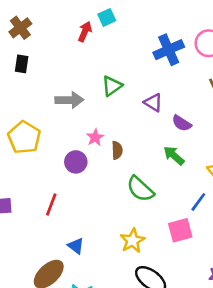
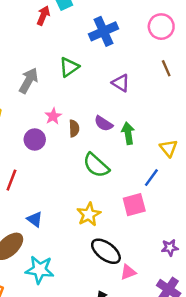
blue cross: (169, 50) -> (103, 31), moved
gray arrow: (69, 100) -> (29, 81), turned -60
purple triangle: (153, 103) -> (121, 83), moved
purple semicircle: (182, 123) -> (103, 124), moved
green arrow: (174, 155) -> (128, 133), turned 40

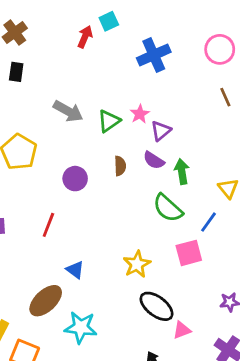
green triangle: (69, 67) -> (109, 121), moved
gray arrow: (29, 81) -> (68, 111), turned 90
purple triangle: (121, 83) -> (161, 131), moved, turned 48
pink star: (53, 116) -> (140, 114), moved
green semicircle: (96, 165) -> (168, 208), moved

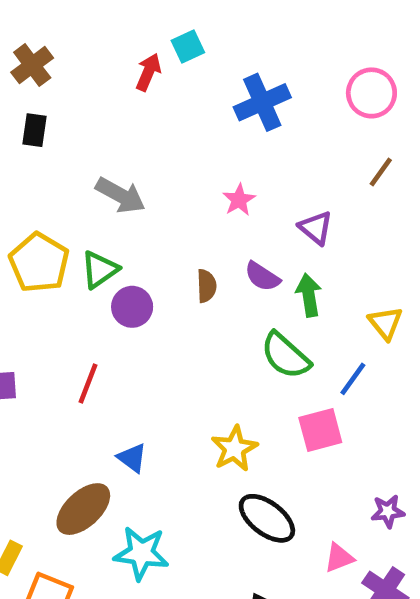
brown line: (225, 97) -> (381, 172), turned 60
green triangle: (109, 121) -> (100, 270), moved
purple triangle: (161, 131) -> (316, 228), moved, turned -40
pink triangle: (182, 330) -> (339, 558), moved

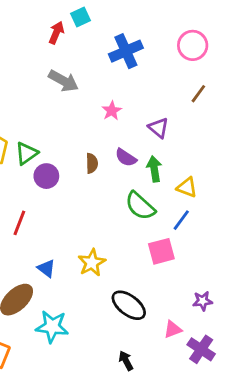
gray arrow: (120, 195) -> (63, 81), moved
yellow triangle: (385, 323) -> (187, 187), moved, turned -30
yellow star: (234, 449) -> (92, 263), moved

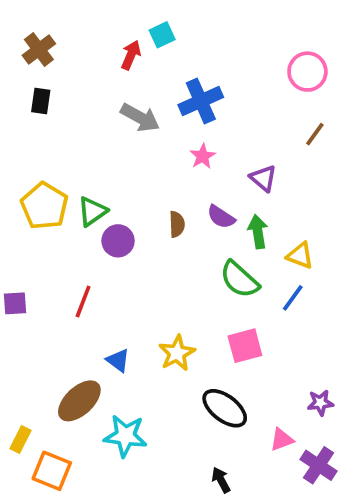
blue cross: (126, 51) -> (201, 101), moved
pink square: (161, 251) -> (245, 346), moved

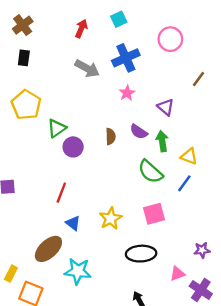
cyan square: (162, 35) -> (119, 19), moved
pink circle: (307, 72) -> (170, 39), moved
yellow pentagon: (44, 206) -> (26, 105), moved
red line: (83, 302) -> (61, 193), moved
black ellipse: (225, 408) -> (141, 254), turned -40

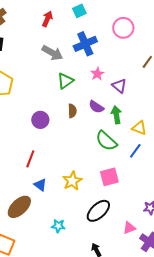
pink star: (127, 93) -> (97, 74), moved
green triangle: (57, 128) -> (65, 81), moved
black ellipse: (141, 254) -> (98, 211), turned -40
cyan star: (78, 271) -> (58, 226), moved, size x0.6

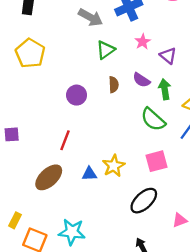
blue triangle: (40, 185) -> (89, 174), moved, turned -40
brown ellipse: (19, 207) -> (49, 177), moved
cyan star: (58, 226) -> (72, 232), moved, size x1.6

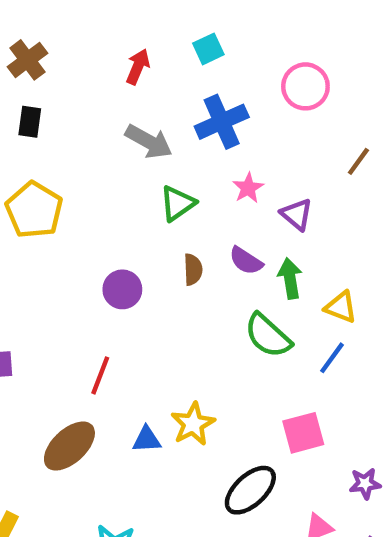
pink square: (157, 161) -> (303, 433), moved

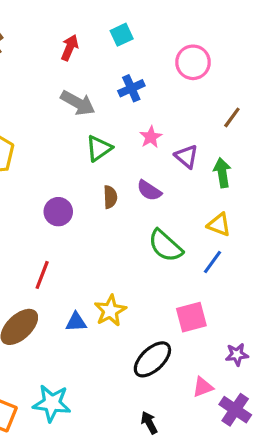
blue cross: (222, 122) -> (131, 88), size x0.7
green arrow: (290, 278) -> (222, 173), moved

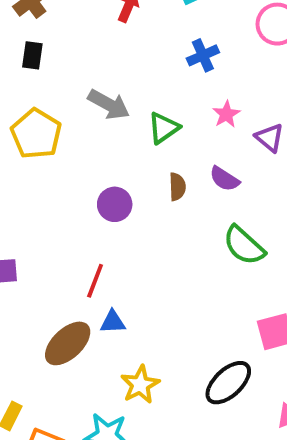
gray arrow: (78, 103) -> (109, 104), moved
yellow star: (110, 311) -> (140, 385), moved
blue triangle: (76, 322) -> (113, 322), moved

